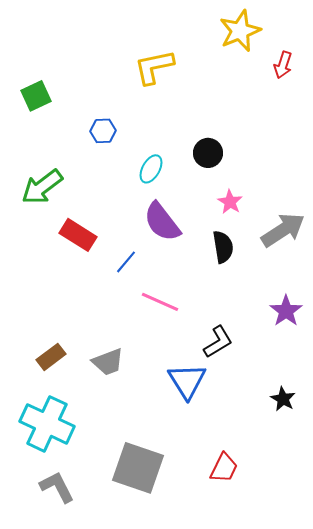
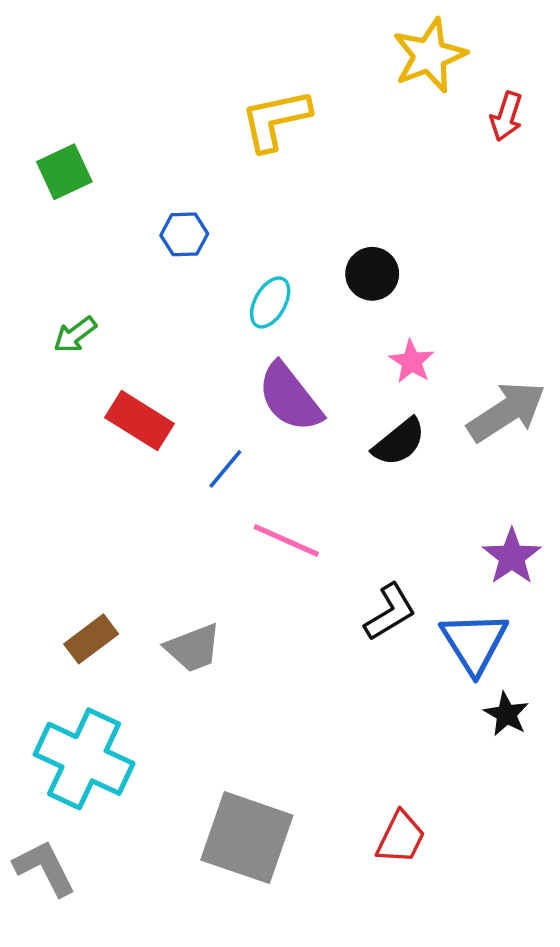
green arrow: (42, 187) -> (75, 335), size x0.6
black semicircle: (223, 247) -> (399, 442), turned 60
blue triangle: (187, 381) -> (474, 643), moved
gray L-shape: (57, 487) -> (45, 868), moved

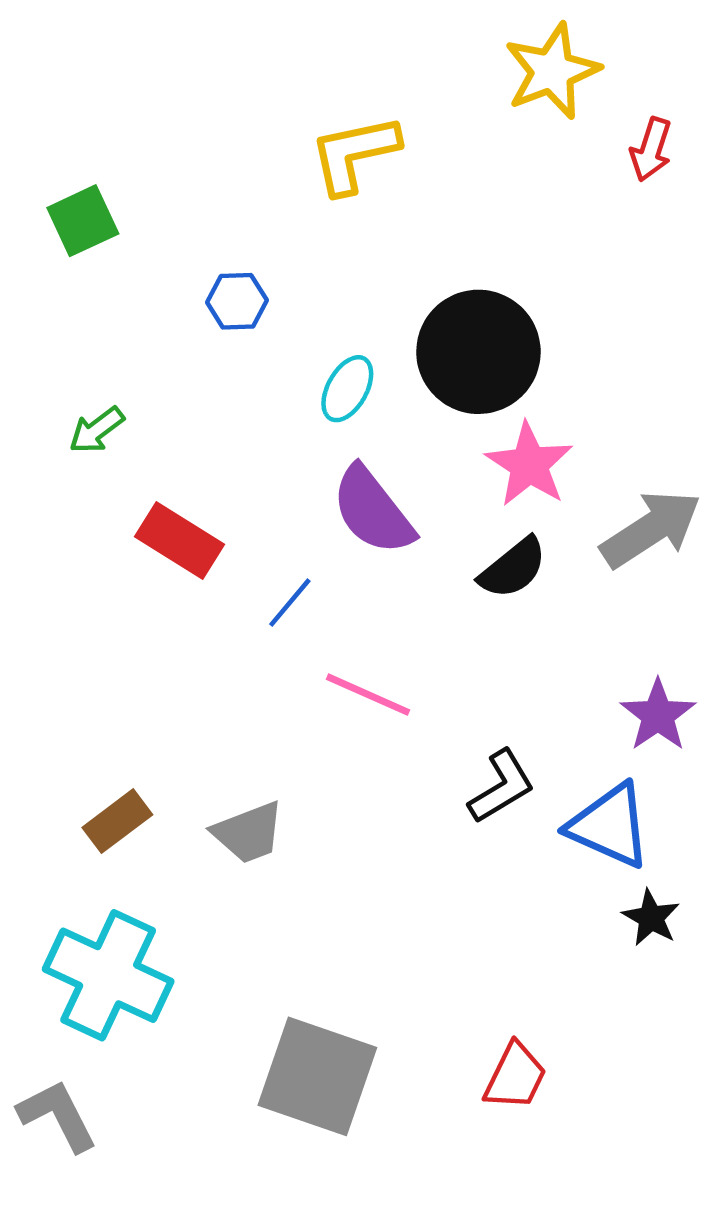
black circle: (372, 274) -> (478, 352), size x1.8
pink star: (412, 362) -> (529, 465), size x1.5
blue triangle: (474, 643) -> (610, 826), turned -34

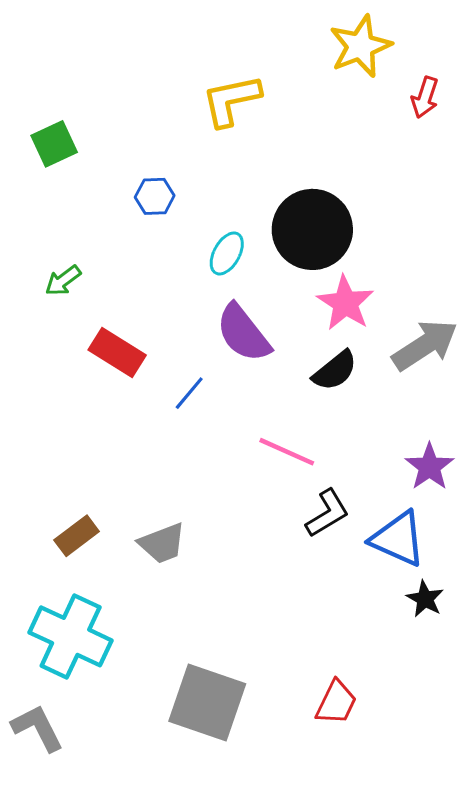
pink line: (368, 695) -> (287, 452), moved

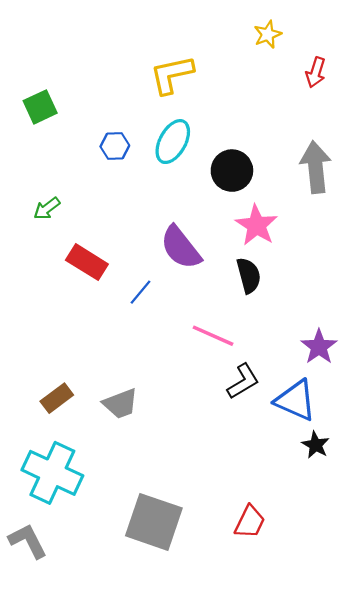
yellow star: (360, 46) -> (268, 34), size x0.6
black circle: (312, 229) -> (232, 171), size x0.7
cyan ellipse: (227, 253) -> (173, 142), moved, size x1.4
gray arrow: (425, 345) -> (316, 167), moved, turned -63
black semicircle: (335, 371) -> (249, 275), turned -66

